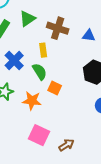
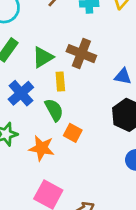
green triangle: (27, 19) -> (43, 57), moved
blue triangle: (89, 36) -> (123, 76), moved

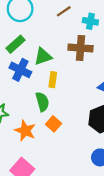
brown cross: (81, 54) -> (80, 48), moved, turned -30
blue cross: (21, 93) -> (20, 70), moved, turned -35

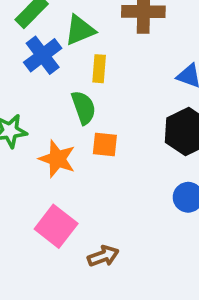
blue cross: (20, 70) -> (43, 55), turned 30
orange square: (53, 124) -> (105, 144), turned -32

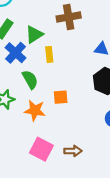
green semicircle: (84, 108) -> (30, 80), moved
brown arrow: (103, 256) -> (73, 151), moved, turned 30

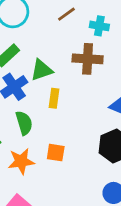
orange star: (35, 110) -> (21, 161), turned -30

